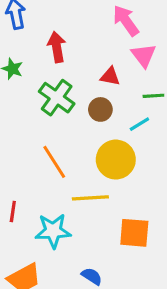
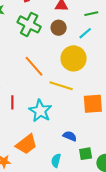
yellow line: (90, 198) -> (61, 86), turned 30
cyan star: (53, 231) -> (40, 111), turned -30

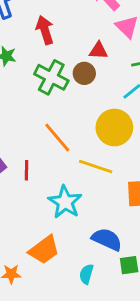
brown circle: (59, 28) -> (84, 73), moved
red line: (12, 102) -> (27, 170), moved
blue semicircle: (70, 136) -> (107, 239), size x1.5

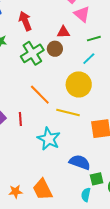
green cross: (51, 77) -> (32, 53), turned 35
orange trapezoid: (44, 250) -> (42, 189), moved, turned 105
cyan semicircle: (86, 274) -> (86, 195), moved

